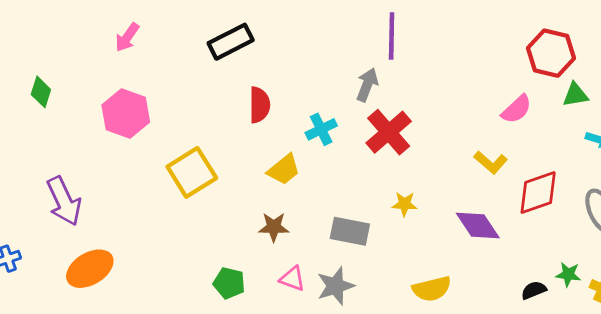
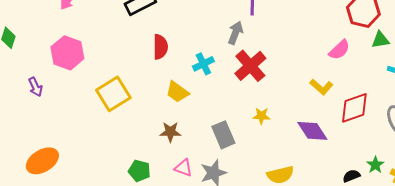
yellow trapezoid: (284, 170) -> (177, 92), turned 75
purple arrow: (64, 201) -> (35, 87), moved, size x0.6
gray rectangle: (350, 231) -> (223, 135), turned 56
green star: (568, 274) -> (375, 165), turned 30

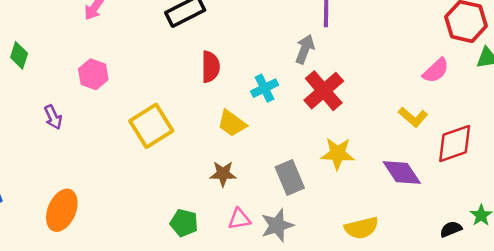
pink hexagon: (67, 53) -> (93, 74), size x0.7
yellow star: (261, 116) -> (338, 154), size x1.5
orange ellipse: (42, 161) -> (62, 210), turned -36
pink triangle: (183, 168) -> (239, 219), turned -30

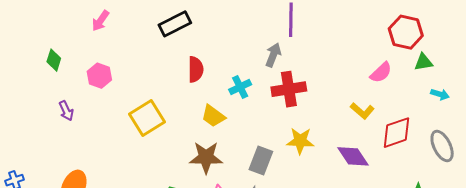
green diamond: (19, 55) -> (54, 60), moved
red cross: (324, 91) -> (289, 89), turned 32
brown star: (223, 174) -> (206, 157), size x1.5
gray rectangle: (290, 178) -> (261, 161), turned 44

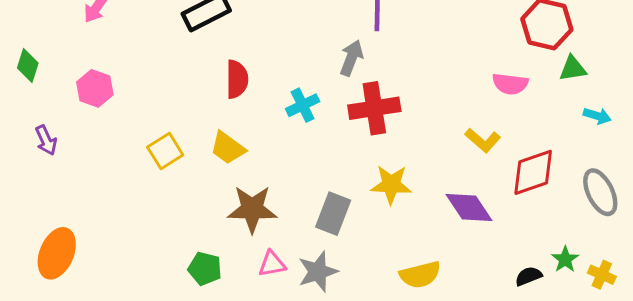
pink semicircle: (381, 73) -> (510, 84), turned 50
yellow trapezoid: (213, 116) -> (228, 148), moved
yellow square: (147, 118) -> (165, 151), size x0.7

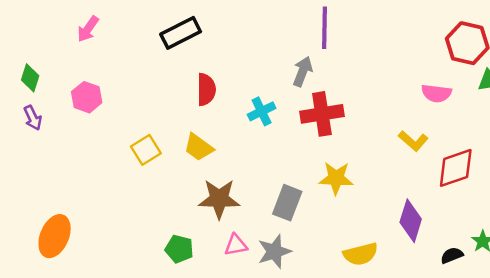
purple arrow: (46, 140) -> (33, 118), moved
purple diamond: (469, 207) -> (411, 221), moved, turned 51

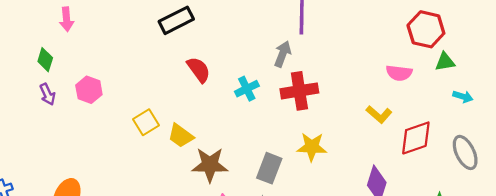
pink arrow: (88, 29) -> (67, 19), moved, turned -40
red semicircle: (206, 89) -> (199, 70), turned -36
pink hexagon: (87, 97) -> (89, 90), moved
yellow trapezoid: (199, 147) -> (181, 136), moved

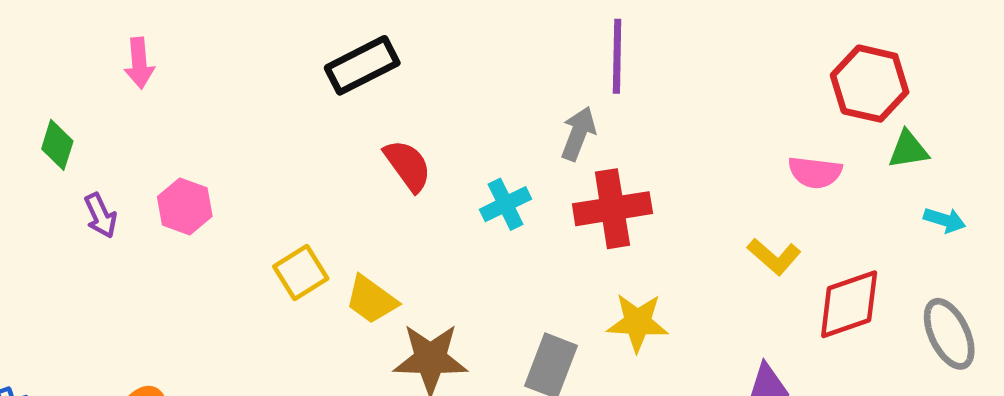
green diamond: (45, 60) -> (57, 145), moved

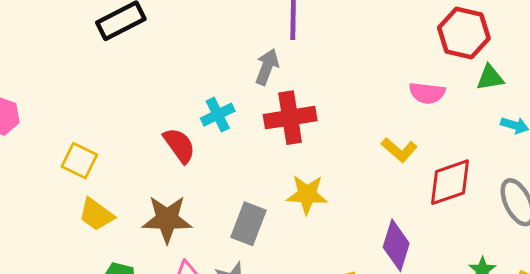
red semicircle: (408, 165) -> (179, 145), moved
yellow square: (301, 272) -> (79, 161), turned -32
yellow trapezoid: (371, 300) -> (96, 215), moved

